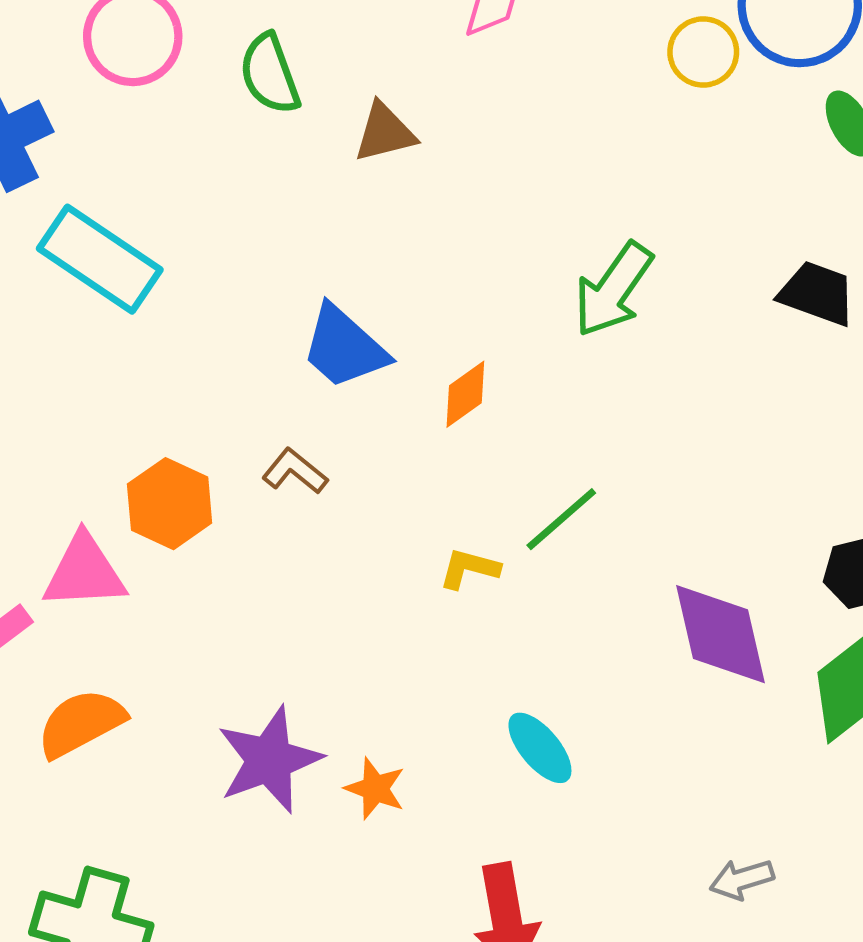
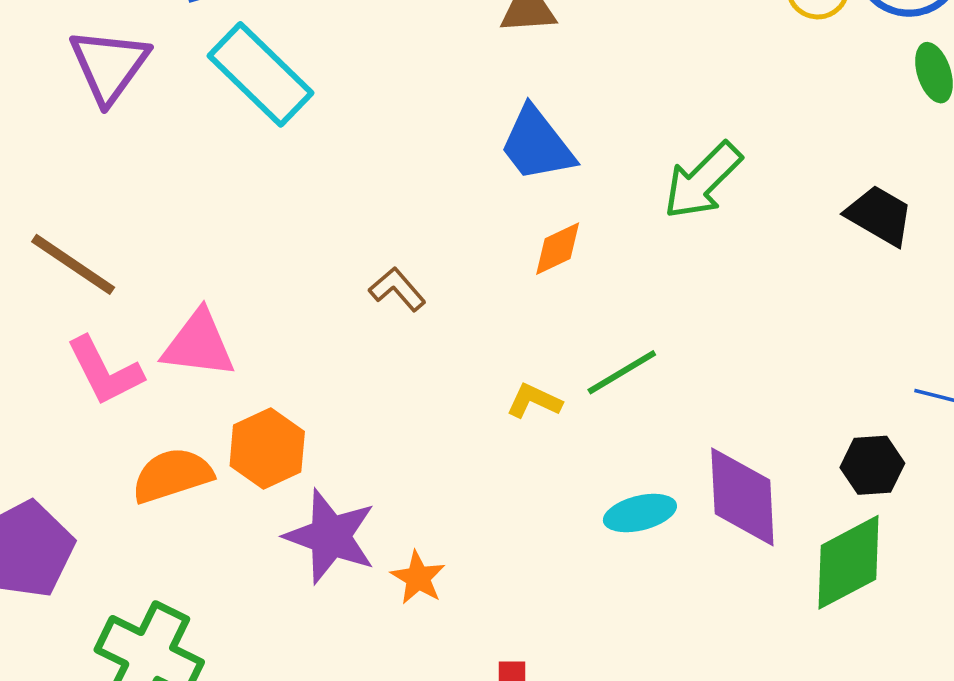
blue trapezoid: (344, 347) -> (537, 144), moved
orange hexagon: (170, 504) -> (267, 449), moved
cyan ellipse: (540, 748) -> (640, 513), moved, turned -74
purple star: (269, 760) -> (330, 536), turned 30

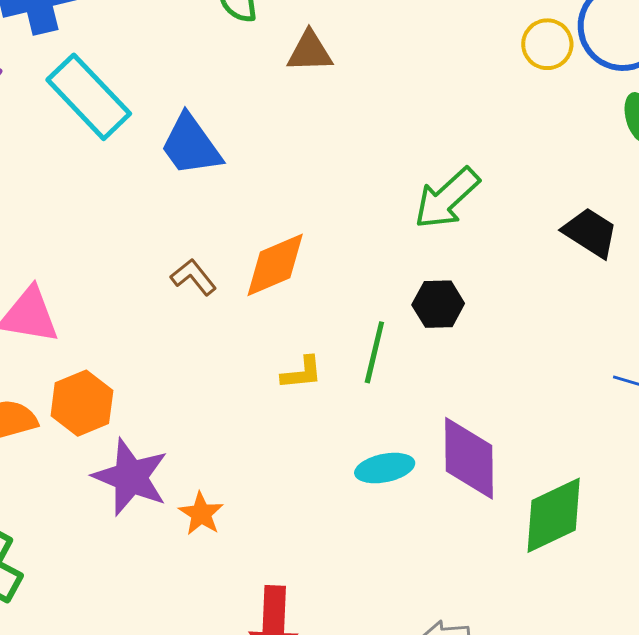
blue trapezoid: (537, 144) -> (191, 145), moved
orange diamond: (558, 249) -> (275, 265), moved, size x1.5
green line: (622, 372) -> (374, 352), turned -48
yellow L-shape: (534, 401) -> (302, 373), turned 147
black hexagon: (872, 465) -> (438, 304), moved

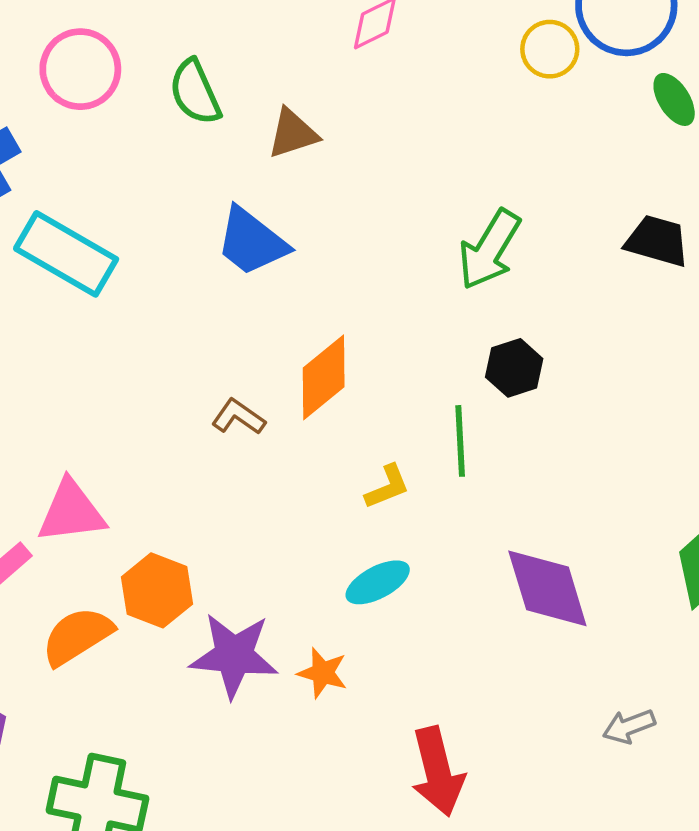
blue trapezoid: (191, 145) -> (252, 242), moved
purple diamond: (469, 458) -> (547, 588), moved
cyan ellipse: (385, 468) -> (378, 582), moved

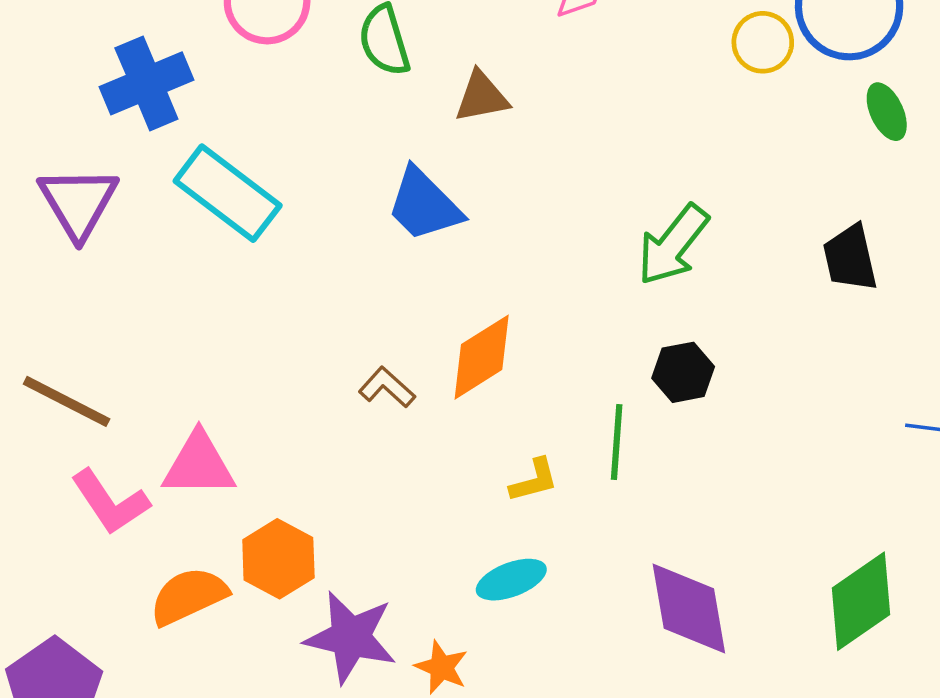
black trapezoid: (657, 241) -> (850, 258), turned -126

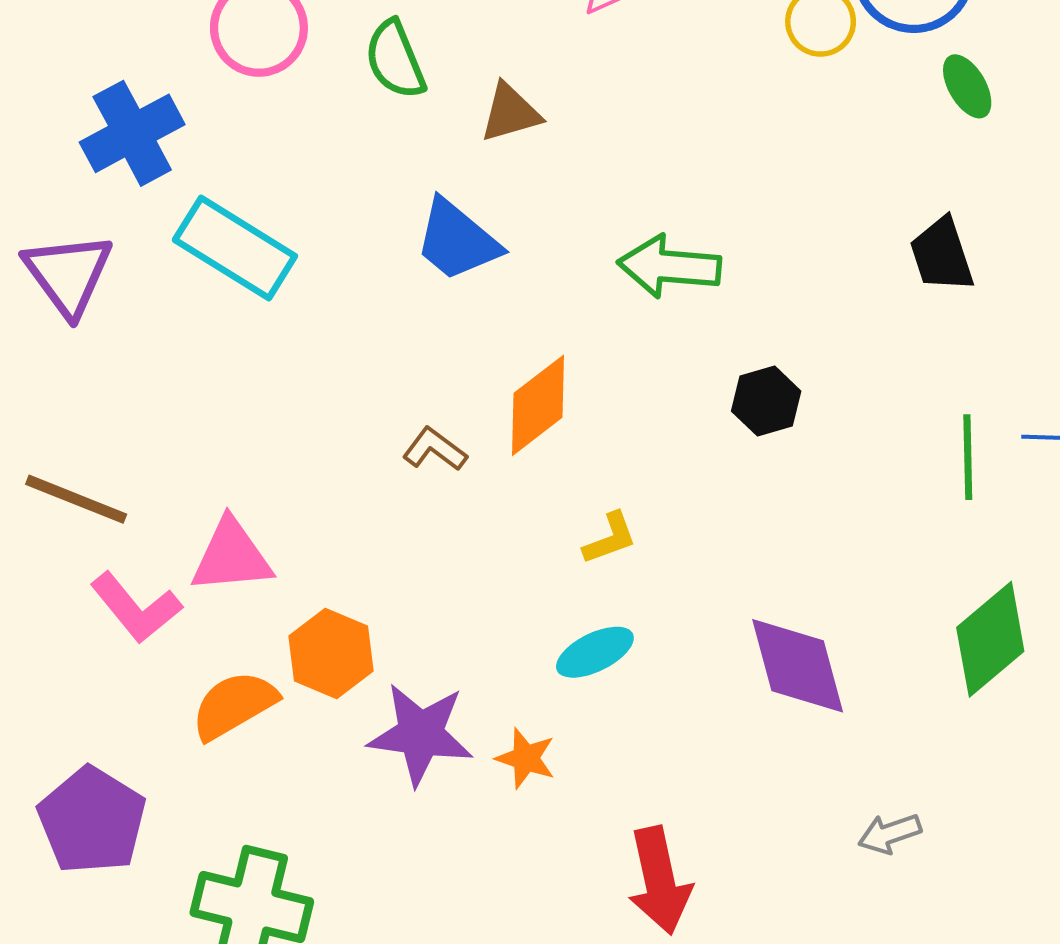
green arrow: (673, 245) -> (669, 266), moved, turned 62
green line: (617, 442) -> (968, 457), moved

